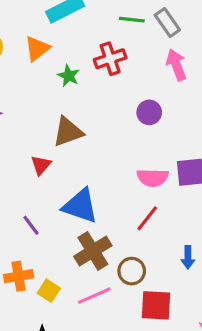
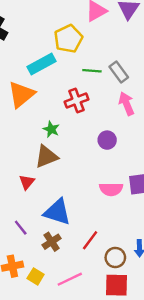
orange triangle: (37, 49) -> (21, 95), size x1.4
green star: (69, 76) -> (51, 129), moved
red line: (147, 218) -> (90, 240), moved
brown cross: (93, 251) -> (52, 242), moved, size x0.7
brown circle: (132, 271) -> (115, 257), moved

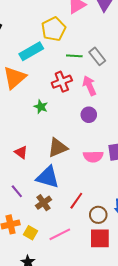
pink arrow: (126, 104) -> (89, 86), moved
brown triangle: (46, 157) -> (58, 148), moved
red triangle: (27, 182) -> (21, 152), turned -32

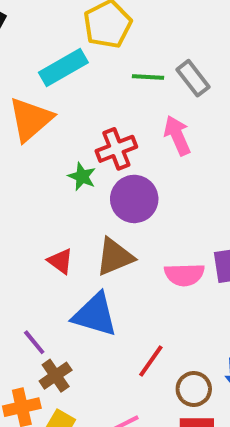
red cross: (62, 82) -> (116, 149), moved
purple circle: (89, 115) -> (134, 199), moved, size x1.5
red triangle: (21, 152) -> (60, 261), moved
brown cross: (43, 203) -> (56, 376), moved

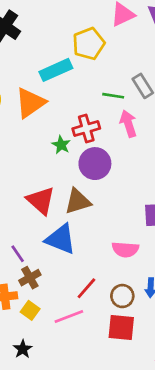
green line: (148, 77) -> (113, 96), moved
red triangle: (60, 261) -> (41, 201), size x1.6
pink semicircle: (184, 275) -> (125, 249), moved
red line: (151, 361) -> (86, 288), moved

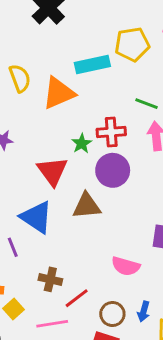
red triangle: (41, 201) -> (52, 171), moved
blue triangle: (61, 239) -> (36, 217), moved
brown cross: (30, 278) -> (50, 279), moved, turned 30

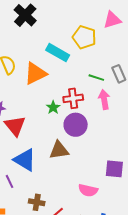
yellow pentagon: (132, 44) -> (84, 37), turned 30
cyan rectangle: (92, 65) -> (58, 53), turned 45
red triangle: (52, 171) -> (15, 126), moved

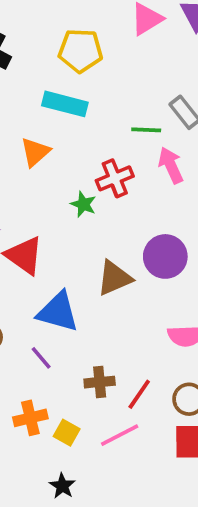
yellow pentagon: (84, 37) -> (80, 51), moved
orange triangle: (35, 74) -> (35, 152), size x0.7
purple circle: (76, 125) -> (165, 256), moved

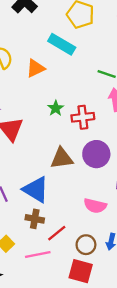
red cross: (115, 178) -> (83, 117), moved
blue triangle: (58, 312) -> (36, 190), moved

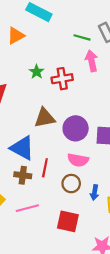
purple circle: (96, 154) -> (76, 128), moved
red line: (57, 233) -> (45, 168), moved, turned -36
brown circle: (86, 245) -> (71, 184), moved

